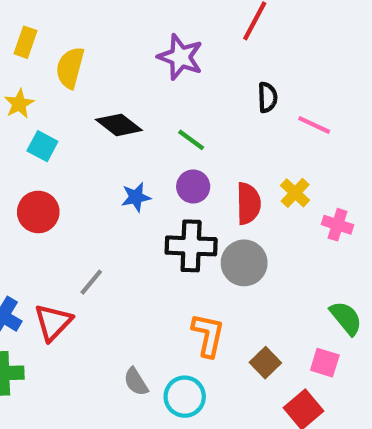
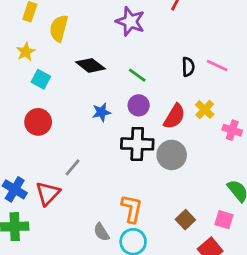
black semicircle: (267, 97) -> (188, 67), moved
red semicircle: (248, 203) -> (174, 116), turned 32
orange L-shape: (208, 335) -> (132, 209), moved

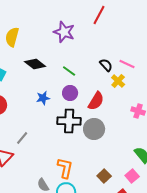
black semicircle: (188, 67) -> (106, 65), turned -40
yellow cross: (205, 110) -> (118, 81), moved
pink square: (224, 220) -> (132, 176), turned 32

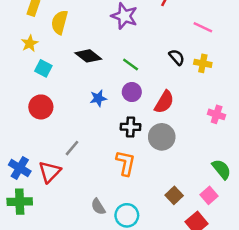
pink line: (127, 64) -> (203, 27), moved
yellow cross: (118, 81) -> (203, 63), moved, turned -32
black cross: (69, 121) -> (131, 127), size x0.7
orange L-shape: (65, 168) -> (126, 163), moved

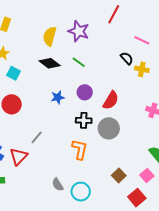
yellow semicircle: (60, 22) -> (50, 36), moved
black semicircle: (177, 57) -> (127, 58), moved
green line: (131, 65) -> (79, 62), moved

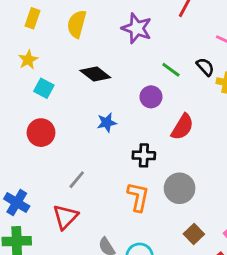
yellow semicircle: (50, 36) -> (77, 24), moved
green line: (79, 62) -> (171, 70), moved
purple circle: (85, 92) -> (151, 97), moved
gray circle: (109, 128) -> (180, 188), moved
red triangle: (19, 156) -> (65, 217), moved

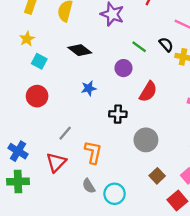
orange L-shape: (138, 197) -> (93, 152), moved

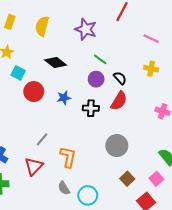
black semicircle: (166, 44) -> (120, 78), moved
green line: (139, 47) -> (100, 59), moved
red circle: (37, 96) -> (34, 92), moved
black cross: (118, 114) -> (91, 108), moved

